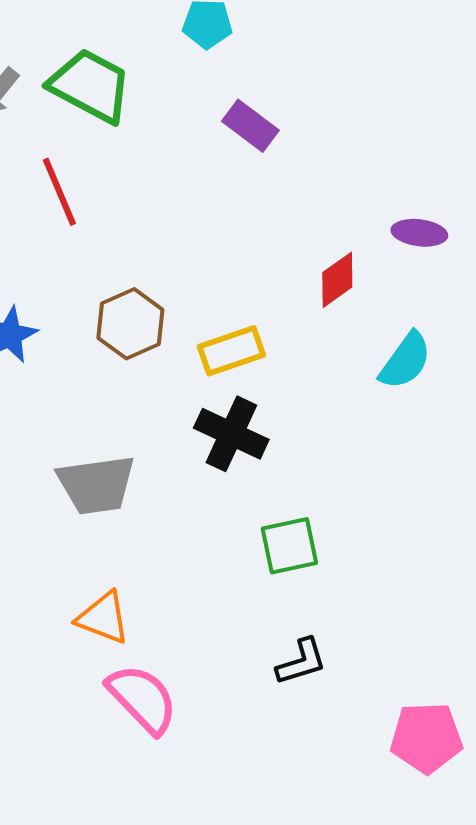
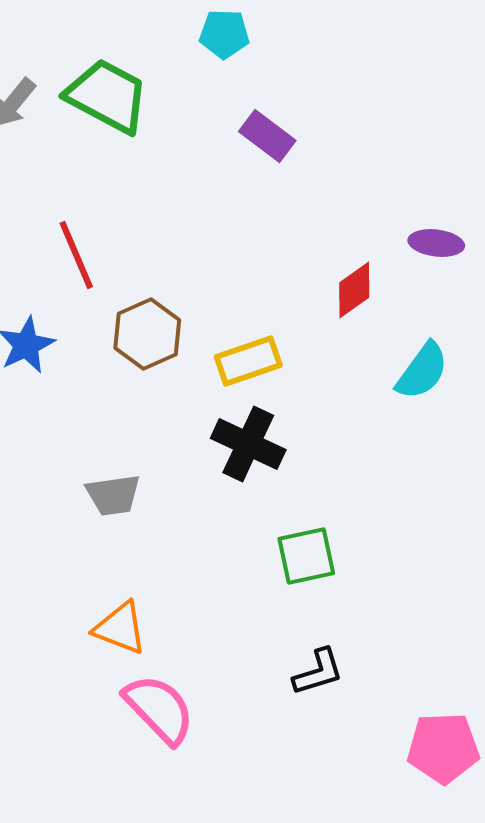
red line: (59, 192) -> (76, 255), moved
gray trapezoid: (96, 485) -> (113, 495), size x0.7

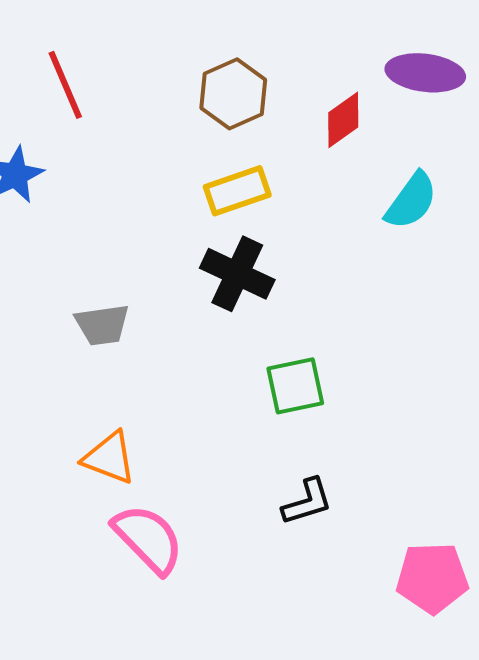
purple ellipse: (436, 243) -> (425, 73), size x1.4
brown hexagon: (147, 334) -> (233, 94), moved

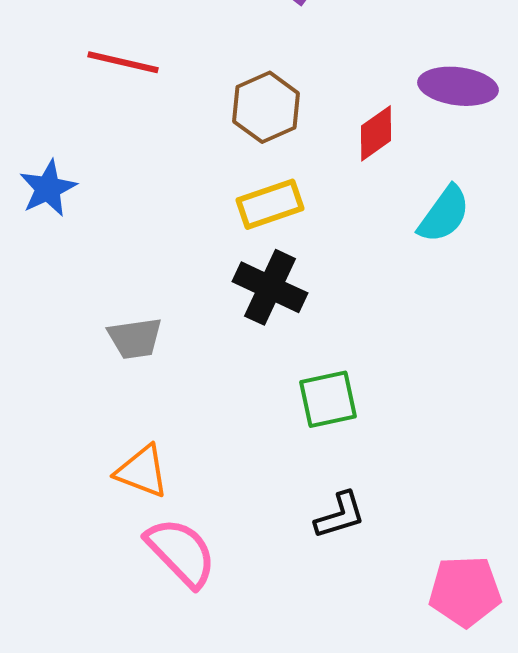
red line: (65, 85) -> (123, 62), moved, turned -54

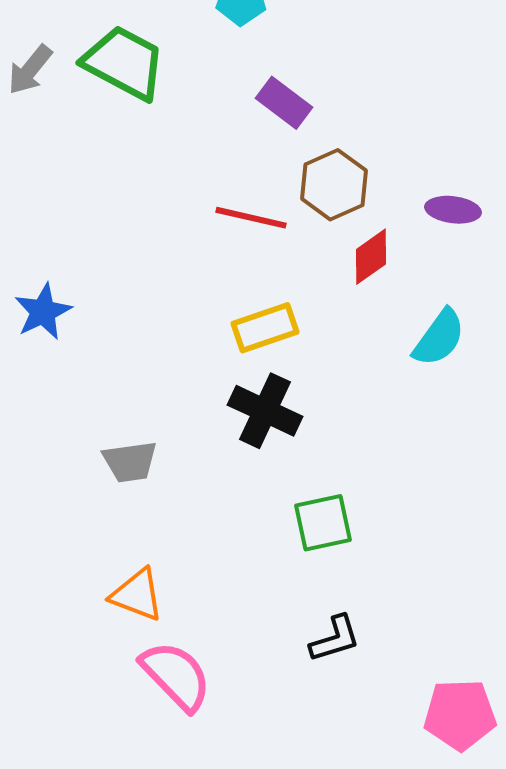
red line: (123, 62) -> (251, 218), moved
purple ellipse: (458, 86) -> (453, 210), size x0.7
brown hexagon: (266, 107) -> (334, 185), moved

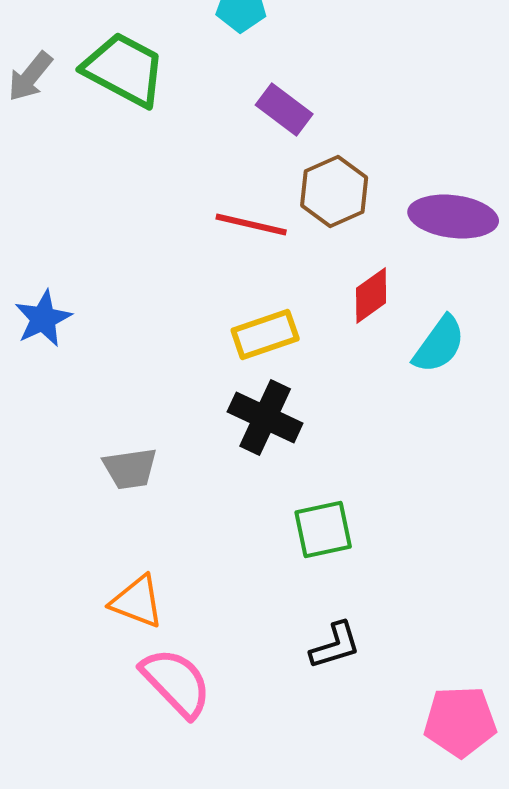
purple ellipse: (453, 210) -> (453, 217), size x1.6
red diamond: (371, 257) -> (371, 296), moved

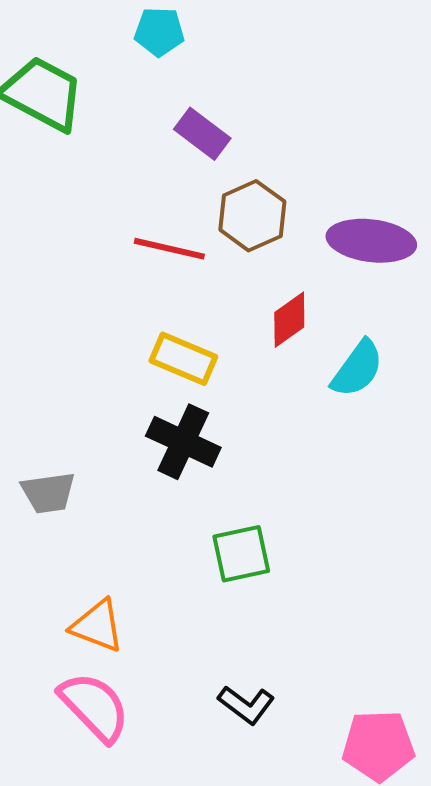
yellow rectangle: (265, 335) -> (183, 359), turned 42
orange triangle: (137, 602) -> (97, 626), moved
black L-shape: (335, 646) -> (246, 705), moved, turned 54

